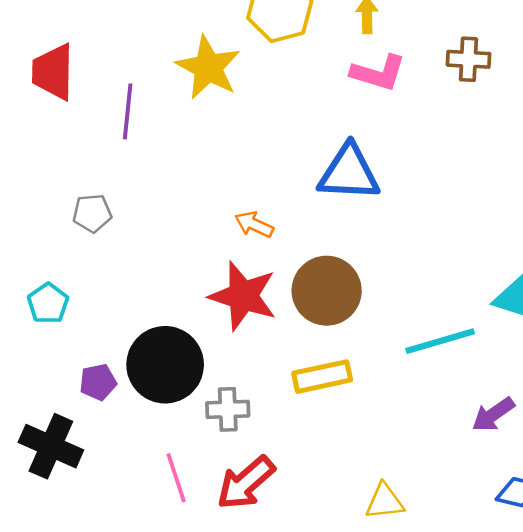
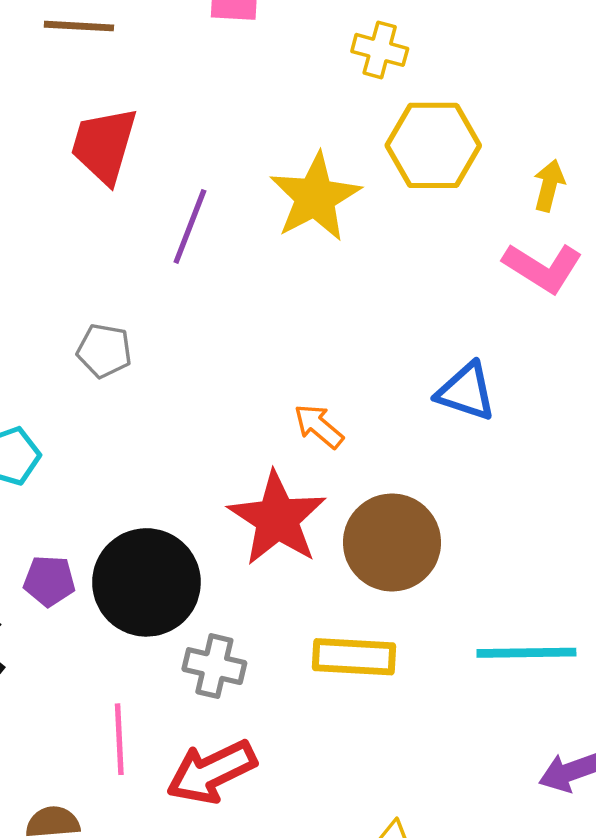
blue triangle: (349, 173) -> (466, 392), size x0.7

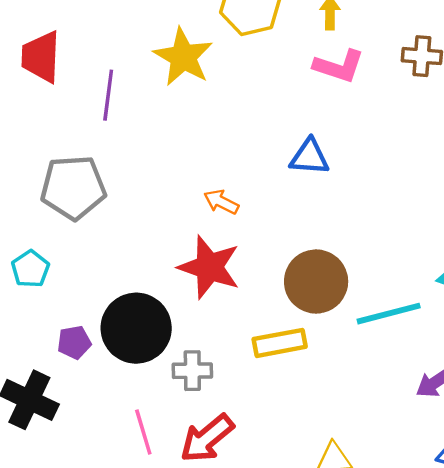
gray pentagon: (104, 351) -> (73, 187), size x1.8
brown circle: (392, 542) -> (316, 282), moved

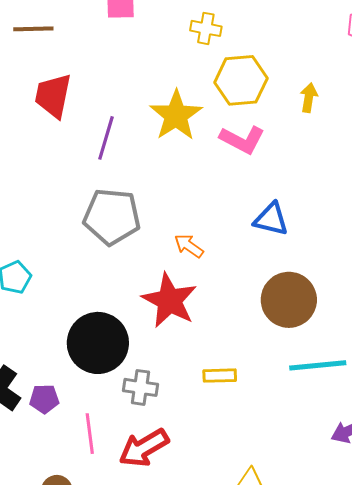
pink L-shape: (339, 66) -> (242, 140), moved
gray pentagon: (73, 187) -> (112, 217), moved
brown circle: (316, 282) -> (289, 300), moved
purple pentagon: (74, 342) -> (44, 399), moved
yellow rectangle: (280, 343) -> (220, 376), size x0.7

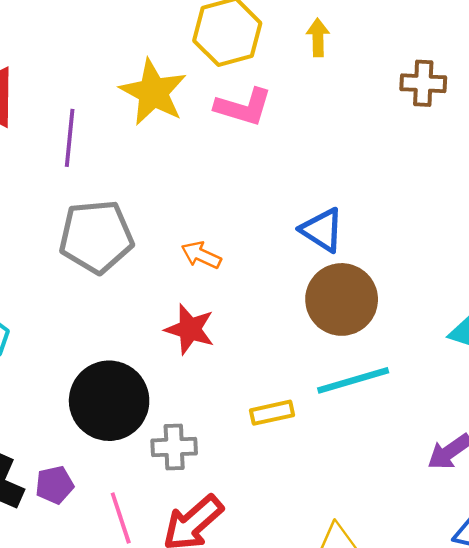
blue triangle: (271, 219) -> (322, 230), moved, turned 30
red star: (169, 300) -> (190, 329), size x0.7
cyan line: (318, 365) -> (353, 380), moved

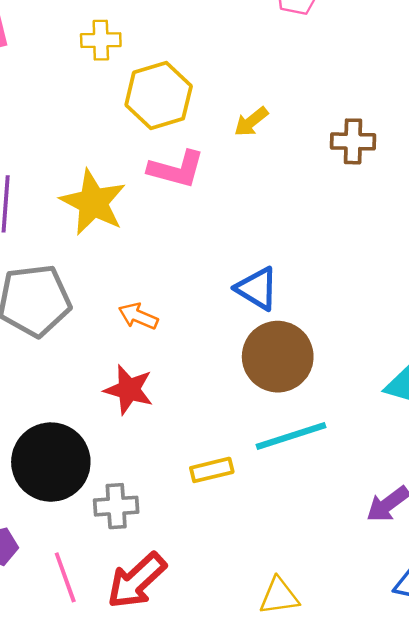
yellow arrow: (318, 38) -> (251, 122), moved, turned -126
yellow star: (153, 92) -> (93, 202), moved

